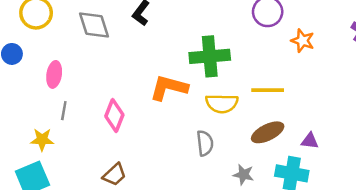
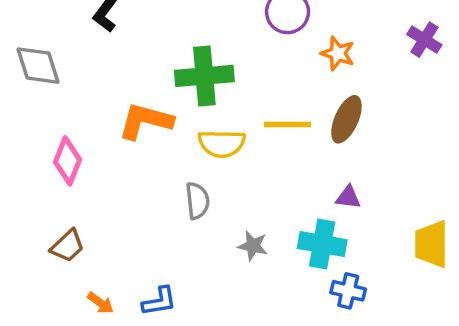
gray diamond: (94, 25) -> (38, 66), moved
brown ellipse: (268, 132) -> (346, 119), moved, turned -40

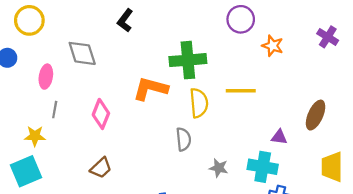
brown ellipse: (346, 119) -> (316, 115), moved
yellow semicircle: (222, 144) -> (199, 103), turned -96

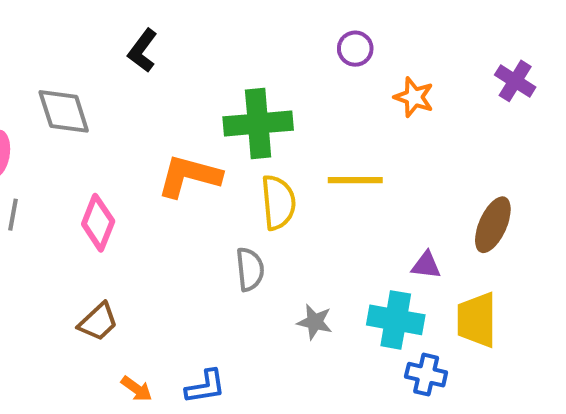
purple circle: (241, 19) -> (355, 49), size x0.7
yellow trapezoid: (332, 167) -> (477, 320), moved

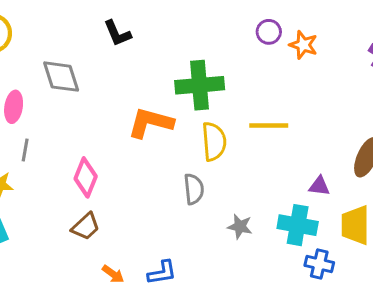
black L-shape: (143, 51) -> (117, 33), turned -60
orange star: (414, 97) -> (303, 45), moved
pink diamond: (98, 223) -> (86, 177), moved

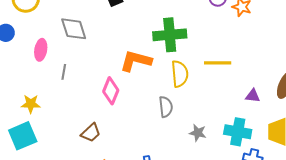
gray line: (25, 150) -> (64, 72), moved
pink diamond: (86, 177) -> (111, 91), moved
purple triangle: (319, 186) -> (253, 96), moved

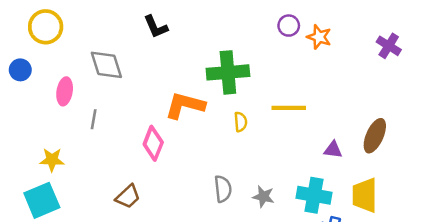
yellow semicircle: (180, 74) -> (241, 122), size x0.6
gray semicircle: (166, 107) -> (223, 189), moved

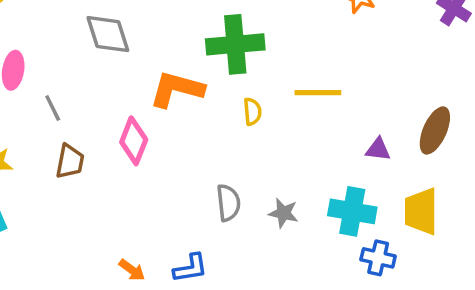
gray diamond: (106, 65) -> (108, 34), moved
gray line: (94, 119) -> (53, 108), turned -36
brown trapezoid: (128, 196) -> (70, 161), moved, turned -36

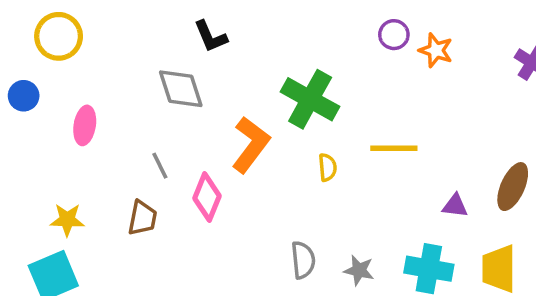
green cross: (235, 44) -> (310, 99), turned 34
orange L-shape: (177, 89) -> (251, 145), turned 112
gray line: (53, 108) -> (160, 166), moved

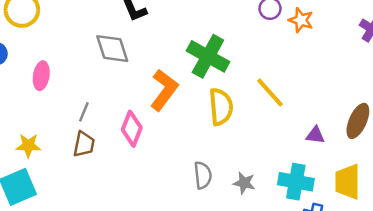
yellow line: (394, 148) -> (270, 92), turned 48
gray line: (160, 166) -> (84, 112), moved, turned 48
yellow semicircle: (328, 167) -> (221, 107), size x1.8

